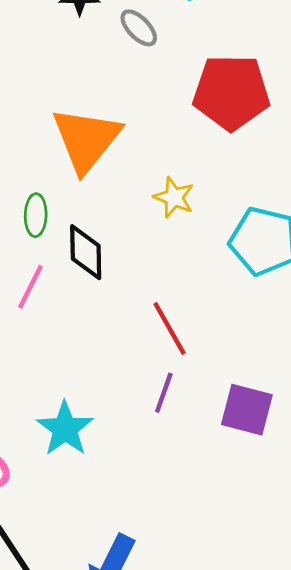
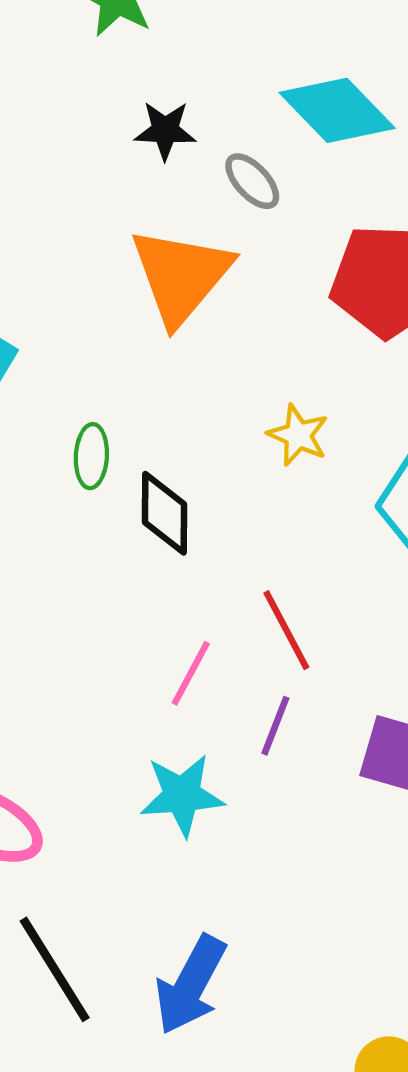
orange triangle: (86, 139) -> (181, 276), moved
pink line: (30, 287) -> (191, 673), moved
cyan star: (65, 429) -> (182, 795), moved, turned 30

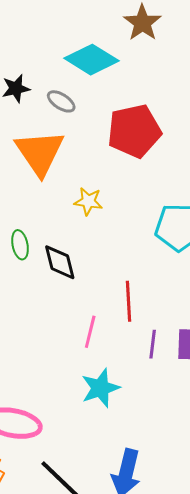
yellow star: (298, 435) -> (88, 201), moved
red line: (286, 630) -> (129, 301), turned 39
purple line: (275, 726) -> (153, 344), moved

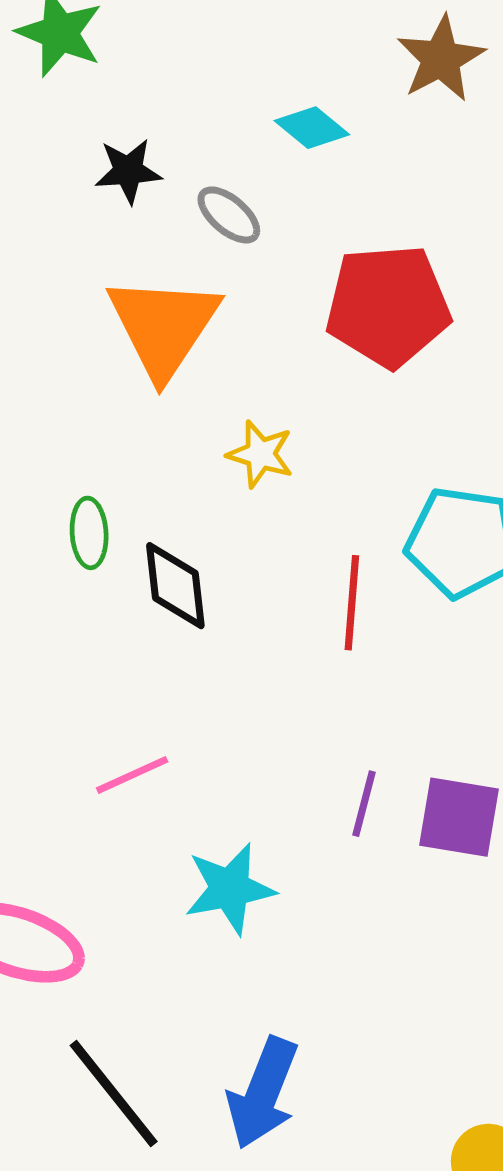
cyan diamond: (92, 60) -> (312, 128), size x0.6
red line: (129, 301) -> (352, 603), moved
pink line: (90, 332) -> (132, 775), moved, turned 44

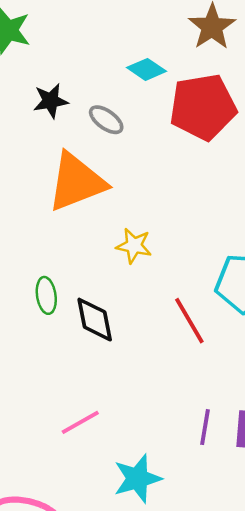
red pentagon: (388, 306) -> (203, 107), moved
orange triangle: (163, 326) -> (76, 182), turned 40
red line: (352, 603) -> (189, 321), turned -30

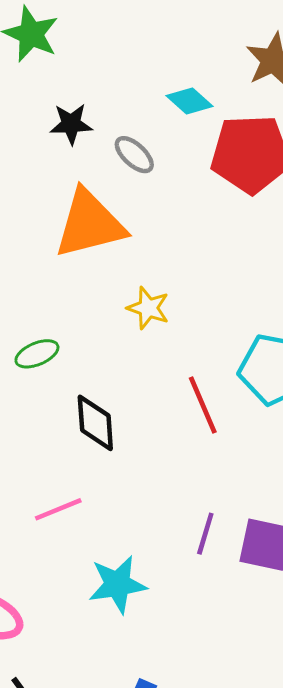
green ellipse: (46, 295) -> (37, 354), turned 68
black diamond: (95, 320) -> (95, 423), moved

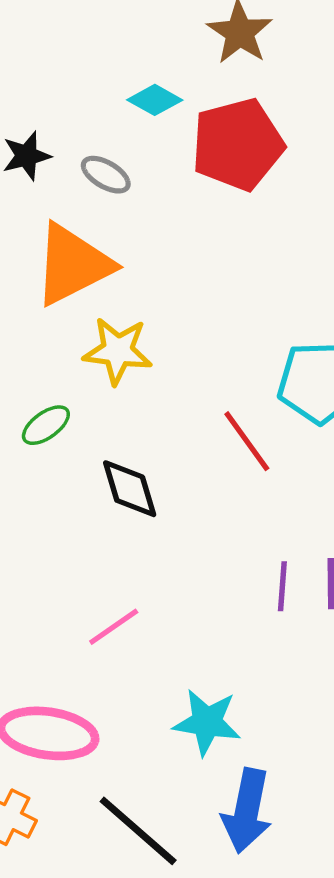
yellow star: (148, 308) -> (118, 351), moved, size x1.4
pink line: (58, 509) -> (114, 627), moved
cyan star: (118, 584) -> (207, 722), moved, turned 30

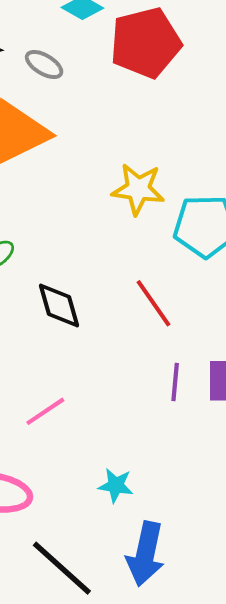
yellow star: (118, 351) -> (138, 189), moved
red line: (247, 441) -> (153, 303), moved
cyan star: (207, 722) -> (116, 485), size x0.7

